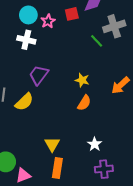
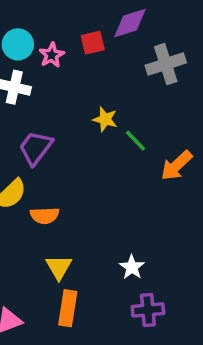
green line: (97, 41) -> (135, 141), moved
yellow star: (82, 80) -> (105, 119), moved
orange semicircle: (84, 103) -> (45, 216), moved, turned 56

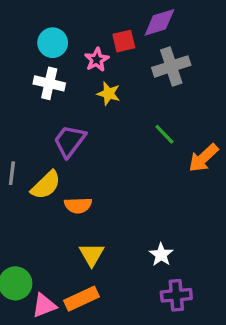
pink star: (52, 55) -> (97, 60), moved
gray cross: (166, 64) -> (171, 66), moved
yellow star: (105, 119) -> (109, 94), moved
orange rectangle: (68, 308) -> (81, 299), moved, turned 56

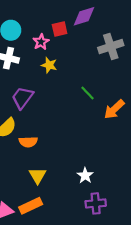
gray cross: (171, 66) -> (111, 47), moved

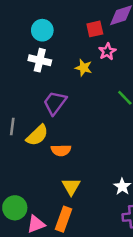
pink star: (41, 42) -> (107, 51), moved
orange rectangle: (31, 206) -> (64, 219), turned -45

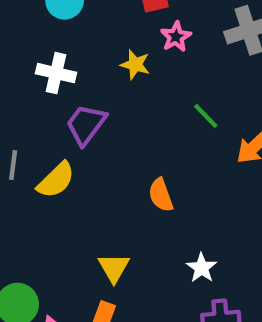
white cross: (40, 60) -> (56, 73), moved
orange semicircle: (61, 150) -> (161, 195), moved, turned 72

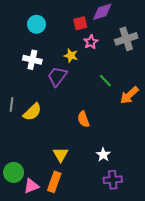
purple trapezoid: (86, 124) -> (57, 76), moved

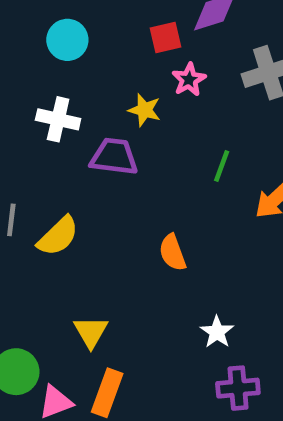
purple trapezoid: (57, 76) -> (114, 157), turned 60
green line: (105, 81) -> (222, 166), turned 64
yellow triangle: (61, 155) -> (91, 332), moved

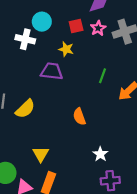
red square: (166, 38) -> (76, 26), moved
cyan circle: (67, 40) -> (42, 22), moved
pink star: (189, 80) -> (98, 28), moved
white cross: (58, 119) -> (25, 39), moved

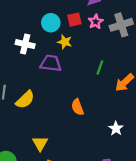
cyan circle: (42, 22) -> (51, 23), moved
white cross: (25, 39) -> (25, 44), moved
white star: (100, 154) -> (116, 128), moved

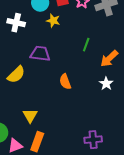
purple trapezoid: (51, 63) -> (40, 54), moved
white star: (116, 128) -> (106, 84), moved

